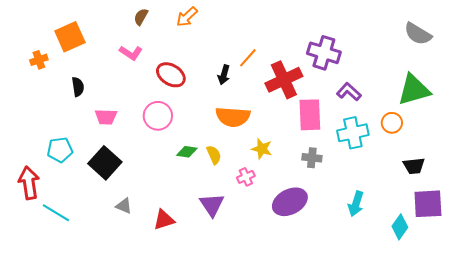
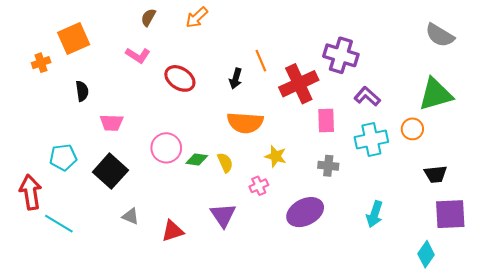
orange line: (248, 58) -> (261, 61), turned -65
pink rectangle: (310, 115) -> (326, 121), size x0.7
pink circle: (158, 116) -> (166, 148), moved
cyan diamond: (400, 227) -> (426, 254), moved

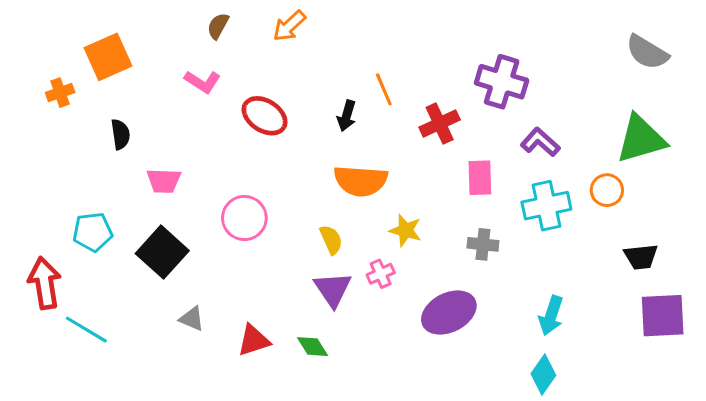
red cross: (299, 84) -> (440, 124), size x0.7
green diamond: (197, 159) -> (313, 347), moved, turned 50
purple triangle: (223, 215) -> (333, 289), moved
cyan diamond: (426, 254) -> (543, 374), moved

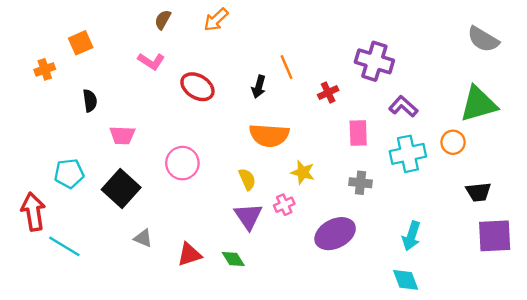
orange square: (108, 57) -> (81, 43), size x0.7
red cross: (440, 124) -> (328, 93), size x0.7
cyan diamond: (543, 374) -> (406, 280), turned -56

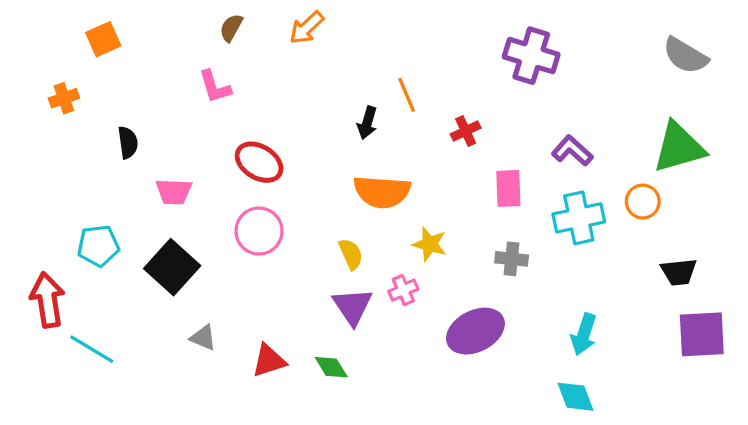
orange square: (81, 43) -> (103, 39), moved
pink L-shape: (151, 61) -> (215, 87), turned 40
purple cross: (374, 61) -> (531, 56), moved
red ellipse: (197, 87) -> (259, 162), moved

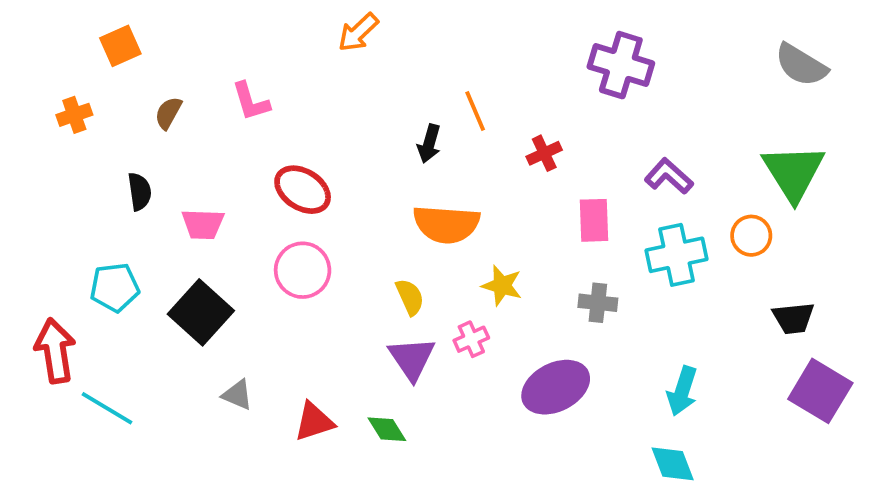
brown semicircle: (231, 28) -> (168, 113), moved
black semicircle: (128, 142) -> (140, 192), moved
green triangle: (679, 147) -> (793, 172), turned -46
purple square: (702, 334) -> (820, 391), turned 34

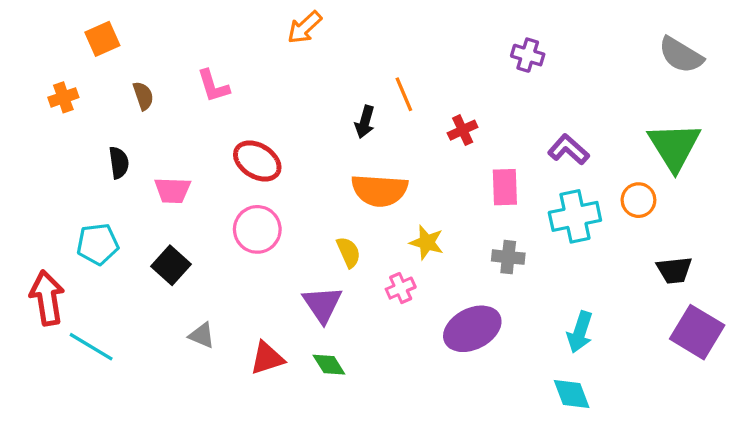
purple cross: (621, 65) -> (528, 55), size x0.6
brown semicircle: (168, 113) -> (143, 96), turned 132
black square: (201, 312) -> (171, 265), size x0.7
purple triangle: (412, 358) -> (322, 304), moved

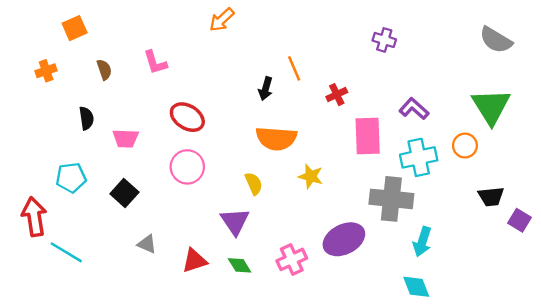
pink rectangle: (505, 187) -> (368, 136), size x1.4
gray cross: (508, 257) -> (391, 199), moved, size x1.8
pink cross: (401, 288) -> (292, 259), moved, size x1.4
purple square: (697, 332) -> (520, 220), moved, size x0.6

